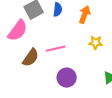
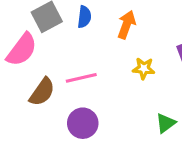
purple circle: (67, 78) -> (83, 123), moved

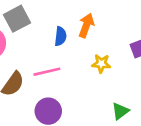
blue semicircle: (84, 17) -> (60, 36), moved

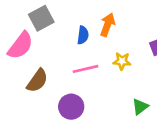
pink line: (47, 72) -> (85, 69), moved

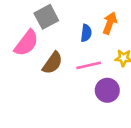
brown semicircle: (37, 81) -> (53, 63), moved
purple circle: (71, 107) -> (107, 90), moved

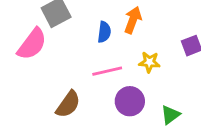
brown semicircle: (53, 63) -> (68, 104), moved

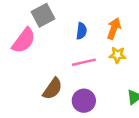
orange arrow: (133, 20) -> (114, 29), moved
purple circle: (130, 101) -> (84, 101), moved

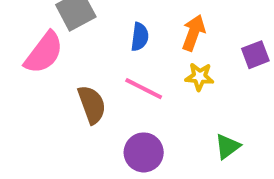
pink line: (84, 62) -> (144, 89), turned 40
brown semicircle: (53, 89) -> (92, 105), moved, turned -55

